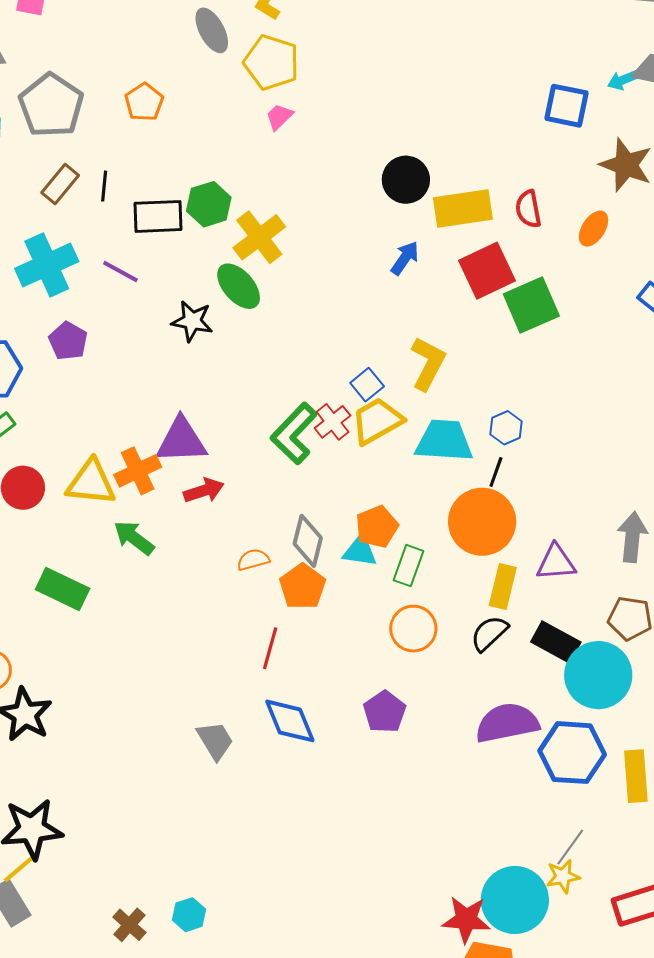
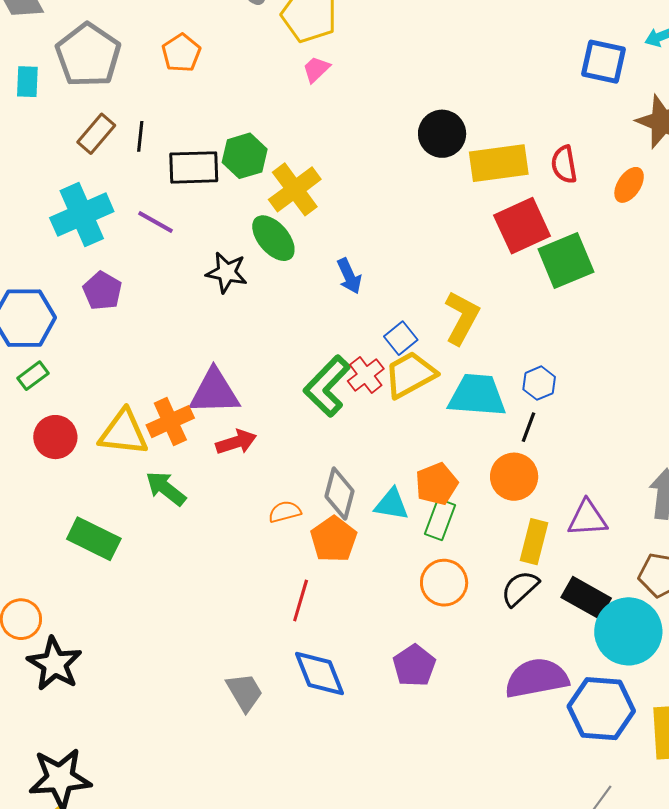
blue arrow: (405, 258) -> (349, 276), moved, turned 120
orange circle: (482, 522) -> (514, 477), size x0.7
orange pentagon: (377, 527) -> (437, 484), moved

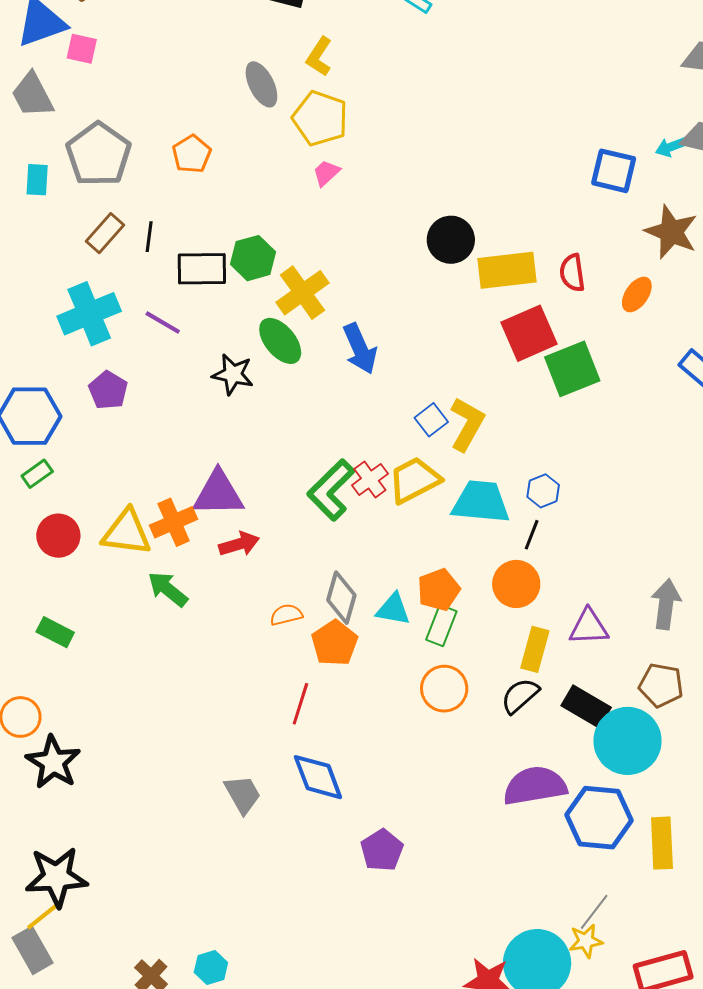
blue arrow: (349, 276) -> (360, 349), moved, size x1.4
blue square: (401, 338) -> (431, 420), moved
green rectangle: (94, 539) -> (55, 632), moved, size x0.7
purple pentagon: (414, 665) -> (382, 850), moved

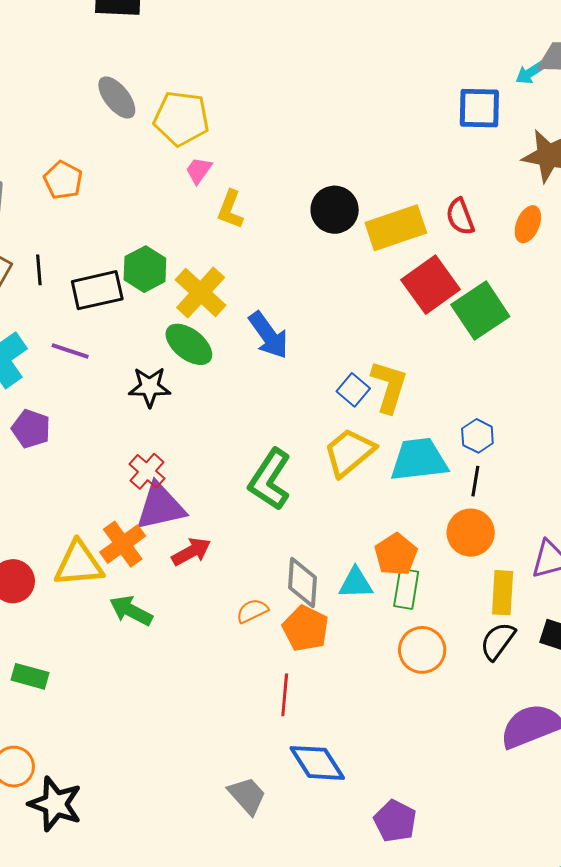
yellow L-shape: (319, 57) -> (230, 209), moved
red cross: (370, 479) -> (147, 471), moved

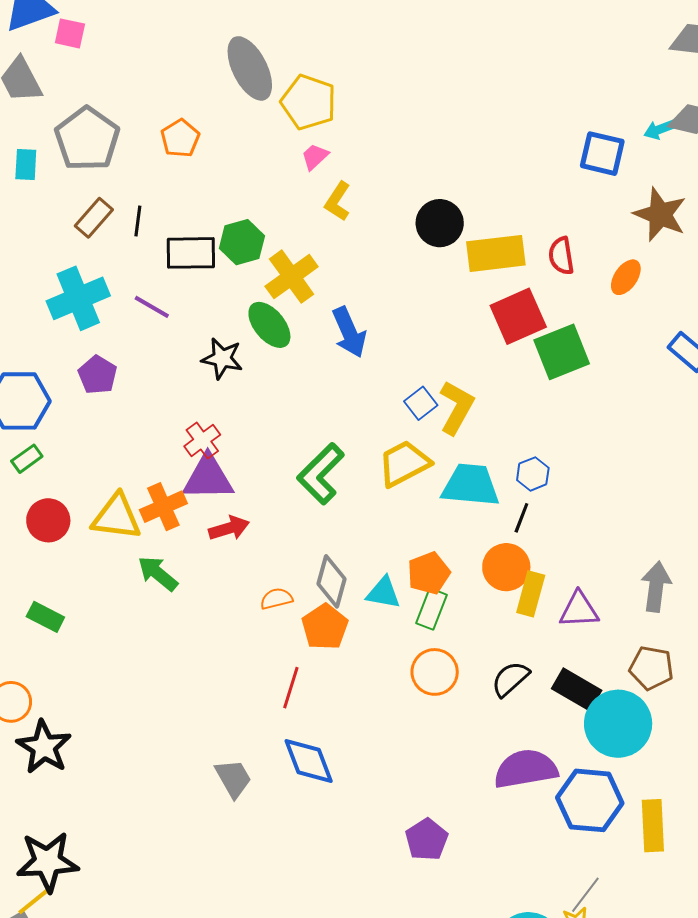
gray ellipse: (117, 98) -> (250, 68), size x1.4
yellow rectangle: (503, 593) -> (531, 594), moved
purple pentagon: (395, 821) -> (427, 840), moved

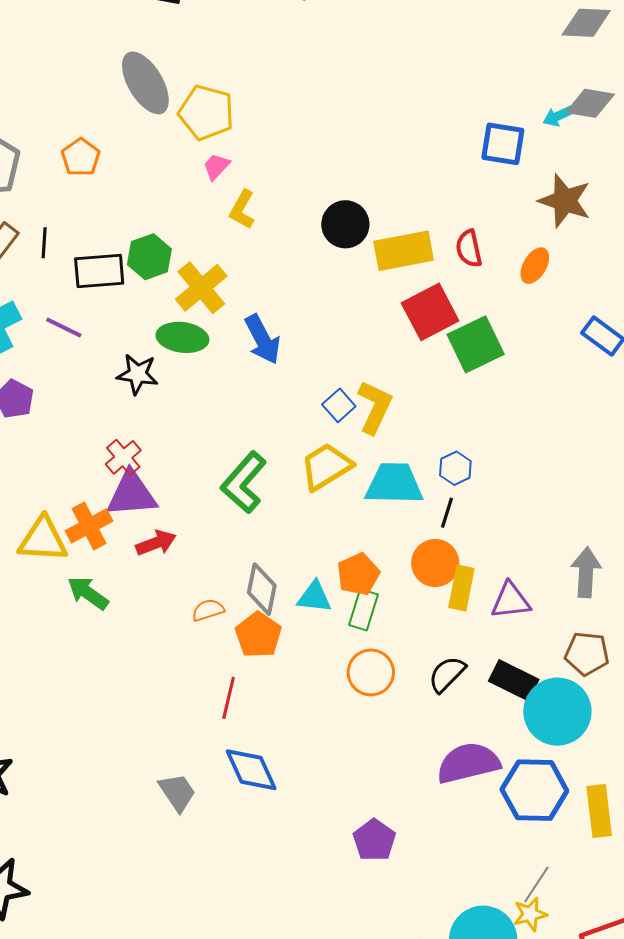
green ellipse: (269, 325) -> (182, 337), turned -39

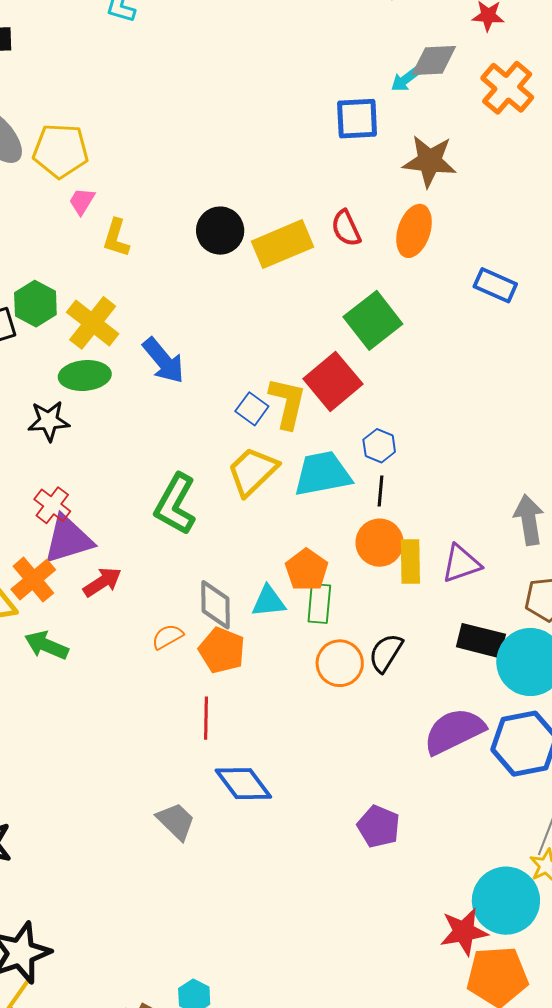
orange ellipse: (535, 266) -> (414, 231), size x1.4
red square: (430, 312) -> (333, 381), moved
black semicircle: (447, 674) -> (386, 653), moved

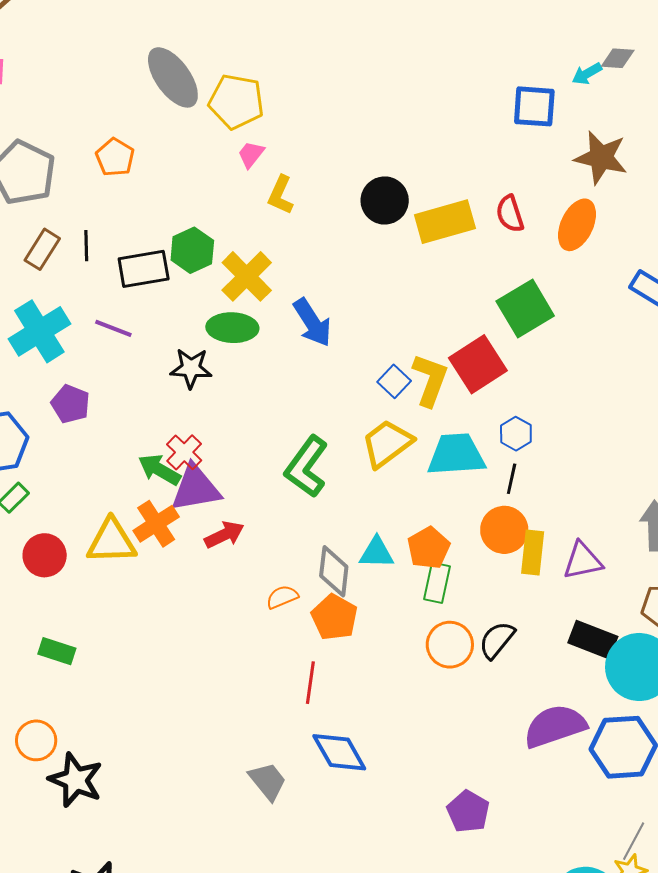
gray diamond: (434, 61) -> (618, 58), size x0.7
cyan triangle: (269, 601) -> (377, 553), moved
green arrow: (46, 645) -> (159, 470), moved

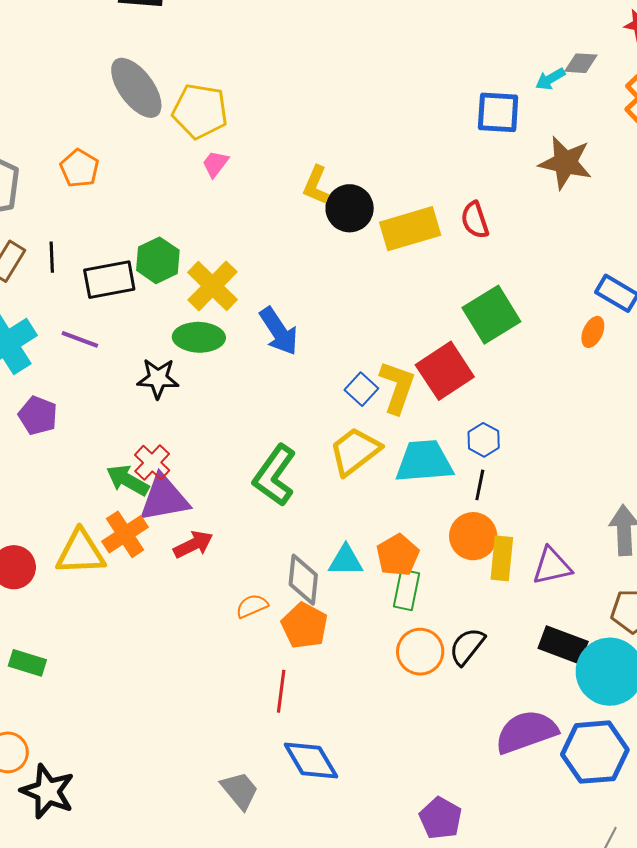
yellow L-shape: (281, 195) -> (316, 185), moved
orange ellipse: (577, 225) -> (593, 332), moved, size x0.6

